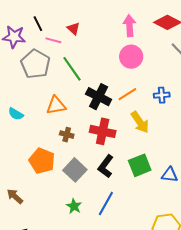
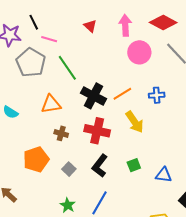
red triangle: (74, 29) -> (90, 26), moved
pink circle: (131, 57) -> (139, 52), moved
orange pentagon: (42, 161) -> (36, 159), turned 30
green square: (140, 165) -> (134, 165), size x0.6
gray square: (75, 170) -> (69, 169), size x0.6

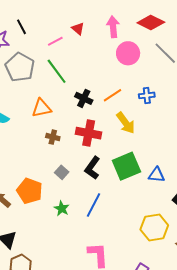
pink line: (49, 39) -> (55, 41), moved, turned -42
black cross: (93, 96) -> (84, 98), size x0.7
orange pentagon: (36, 159) -> (30, 191), moved, turned -30
green square: (134, 165) -> (126, 166), size x2.0

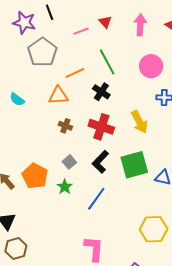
pink circle: (128, 53) -> (151, 66), moved
green line: (57, 71) -> (107, 62), moved
orange line: (113, 95) -> (75, 73), moved
green star: (62, 208) -> (65, 187), moved

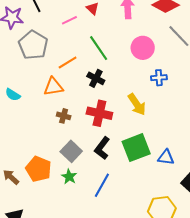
gray square: (69, 162) -> (71, 151), size x1.5

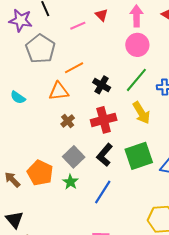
green line: (99, 48) -> (136, 80), moved, turned 72
pink circle: (143, 48) -> (137, 45), moved
red cross: (99, 113) -> (104, 120), turned -30
brown cross: (64, 116) -> (68, 121), turned 32

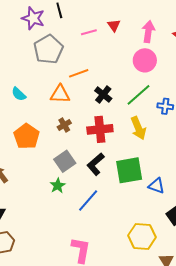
orange pentagon: (40, 173) -> (27, 136), moved

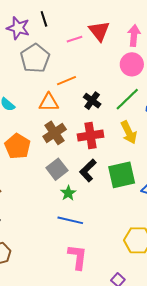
red triangle: (114, 25) -> (99, 31), size x1.6
brown cross: (64, 125) -> (55, 133), size x1.6
green star: (58, 186) -> (68, 193), moved
blue line: (88, 200) -> (70, 220), moved, turned 65

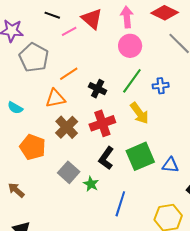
black line: (44, 19) -> (52, 15), moved, turned -42
gray square: (57, 169) -> (69, 172), moved
blue line: (70, 220) -> (120, 204), moved, turned -75

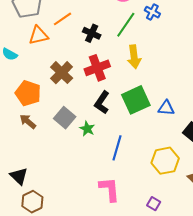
blue cross: (161, 86) -> (152, 12), moved, turned 35
orange triangle: (55, 98) -> (38, 35), moved
yellow arrow: (140, 113) -> (134, 57), turned 30
brown arrow: (16, 190) -> (28, 121), moved

